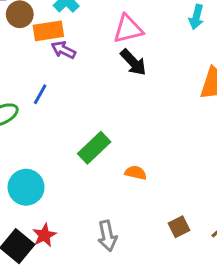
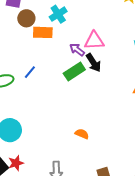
purple arrow: (63, 50) -> (77, 50), moved
green rectangle: (94, 148) -> (74, 71), moved

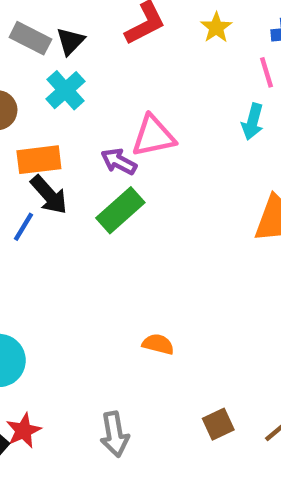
orange rectangle: (43, 32) -> (39, 160), moved
black arrow: (94, 63) -> (49, 195), moved

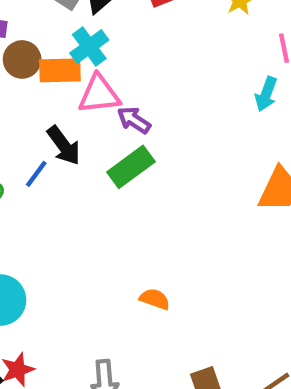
pink triangle: (153, 136) -> (99, 94), moved
orange rectangle: (39, 160) -> (60, 70), moved

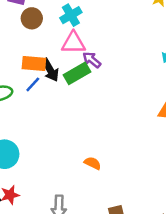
orange rectangle: (60, 70) -> (34, 63), moved
green rectangle: (131, 167) -> (77, 73), moved

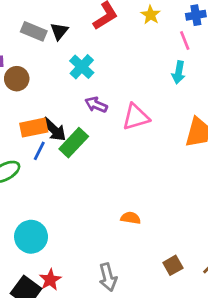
cyan cross: (71, 15) -> (82, 67), moved
pink triangle: (74, 43) -> (136, 117), moved
green rectangle: (77, 73) -> (74, 143), moved

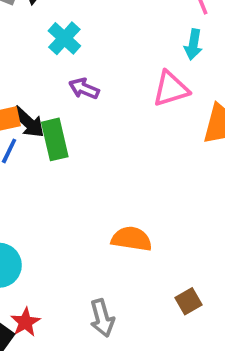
pink triangle: (136, 117) -> (171, 89), moved
green rectangle: (74, 143) -> (55, 139), turned -56
orange semicircle: (131, 218) -> (132, 239), size x1.5

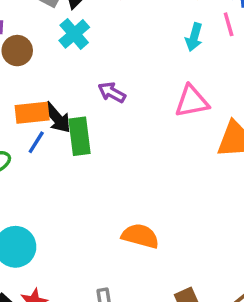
cyan cross: (64, 38) -> (74, 34), moved
cyan arrow: (193, 44) -> (194, 37), moved

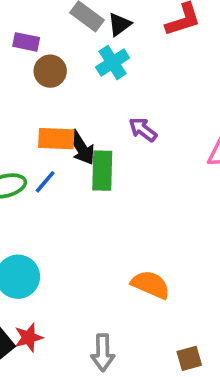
blue line: (36, 142) -> (45, 182), moved

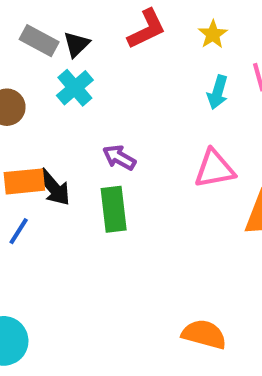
green rectangle: (102, 171) -> (114, 209), moved
orange semicircle: (151, 285) -> (204, 334), moved

